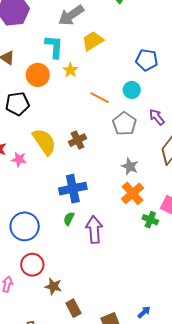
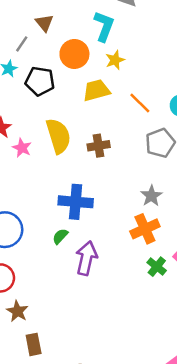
yellow trapezoid: (93, 41) -> (96, 90), moved

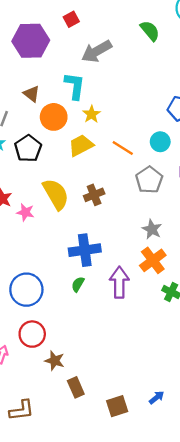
brown triangle: (44, 23) -> (32, 94), moved
black pentagon: (40, 81) -> (28, 148), turned -30
purple arrow: (86, 258) -> (119, 282), moved

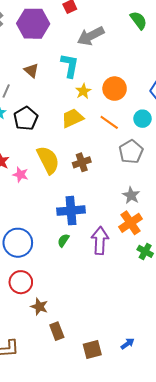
orange circle: (54, 117) -> (115, 89), moved

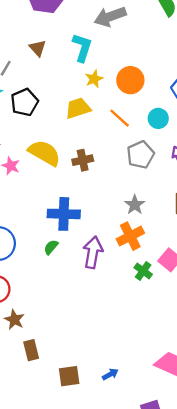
yellow semicircle: (48, 160) -> (44, 153), turned -40

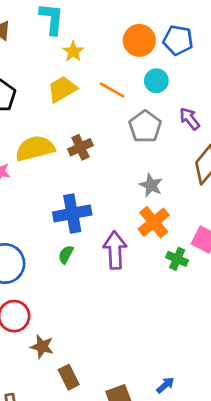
orange circle: (130, 80) -> (139, 40), moved
yellow semicircle: (44, 153) -> (35, 148), turned -32

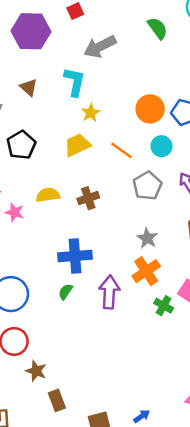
yellow semicircle: (35, 148) -> (48, 195), size x0.7

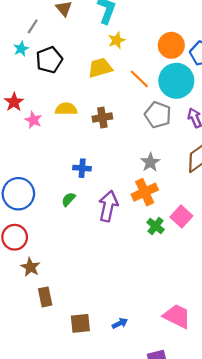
cyan circle: (161, 146) -> (176, 81), size x1.8
gray pentagon: (147, 186) -> (158, 115), turned -30
blue cross: (75, 256) -> (82, 168), size x0.6

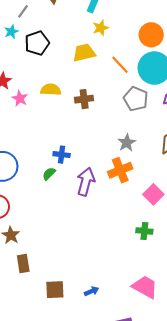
blue cross: (82, 168) -> (62, 155), moved
green cross: (156, 226) -> (144, 231), moved, turned -35

